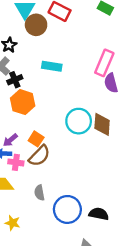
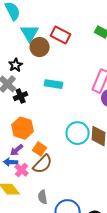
orange hexagon: (23, 102) -> (23, 128), moved
pink cross: (16, 162) -> (22, 170), turned 32

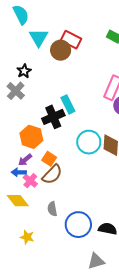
brown circle: (40, 47) -> (61, 50), moved
cyan rectangle: (54, 84) -> (68, 104), moved, turned 54
black cross: (21, 96) -> (53, 117), moved, size x1.5

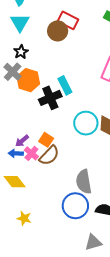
cyan triangle: (39, 38) -> (20, 23), moved
orange hexagon: (31, 137) -> (28, 80), moved
pink cross: (30, 181) -> (31, 153), moved
gray semicircle: (52, 209) -> (84, 182), moved, size x1.6

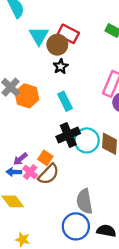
cyan triangle: (20, 23) -> (39, 36), moved
black star: (21, 52) -> (61, 66), moved
black cross: (50, 98) -> (68, 135), moved

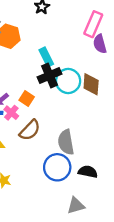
cyan rectangle: (65, 101) -> (46, 57), moved
brown semicircle: (49, 174) -> (30, 130), moved

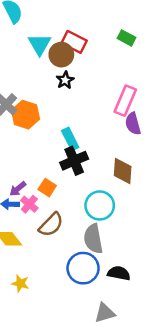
cyan circle: (68, 81) -> (100, 205), moved

